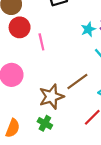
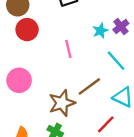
pink line: (41, 42) -> (68, 49), moved

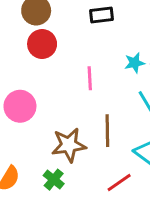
brown line: (89, 86) -> (107, 131), turned -65

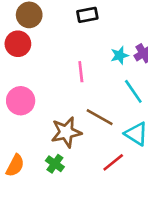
red circle: (42, 44) -> (18, 44), moved
brown line: (107, 131) -> (100, 117), turned -56

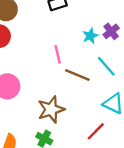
brown line: (100, 117) -> (77, 75), moved

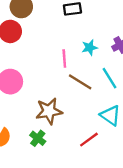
cyan star: (90, 36) -> (90, 47), moved

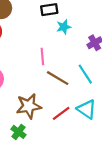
cyan star: (90, 47) -> (64, 27), moved
red line: (89, 140) -> (61, 113), moved

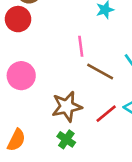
green cross: (19, 132) -> (66, 139), moved

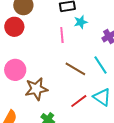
pink line: (81, 46) -> (62, 35), moved
brown star: (67, 107) -> (36, 89), moved

